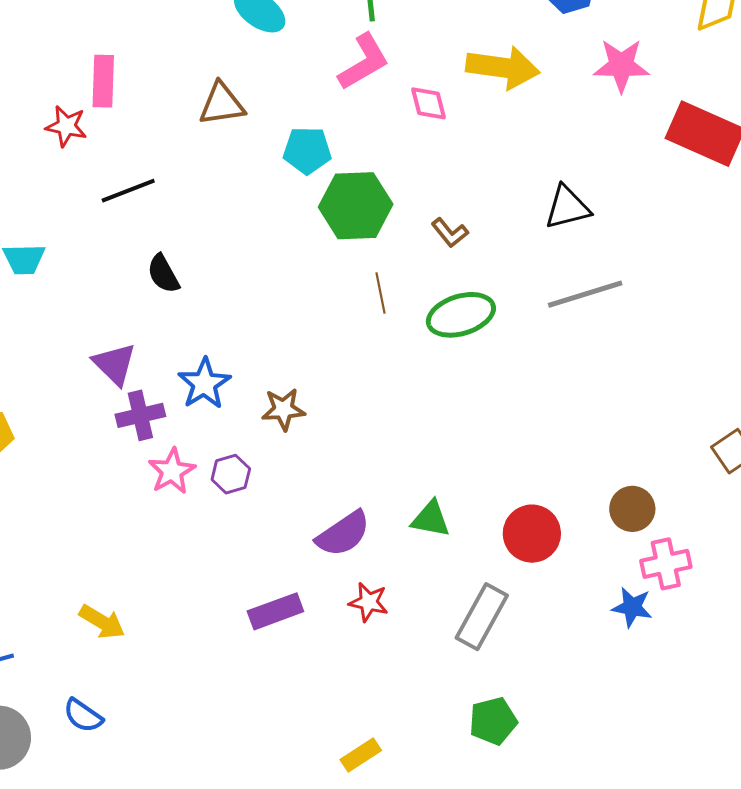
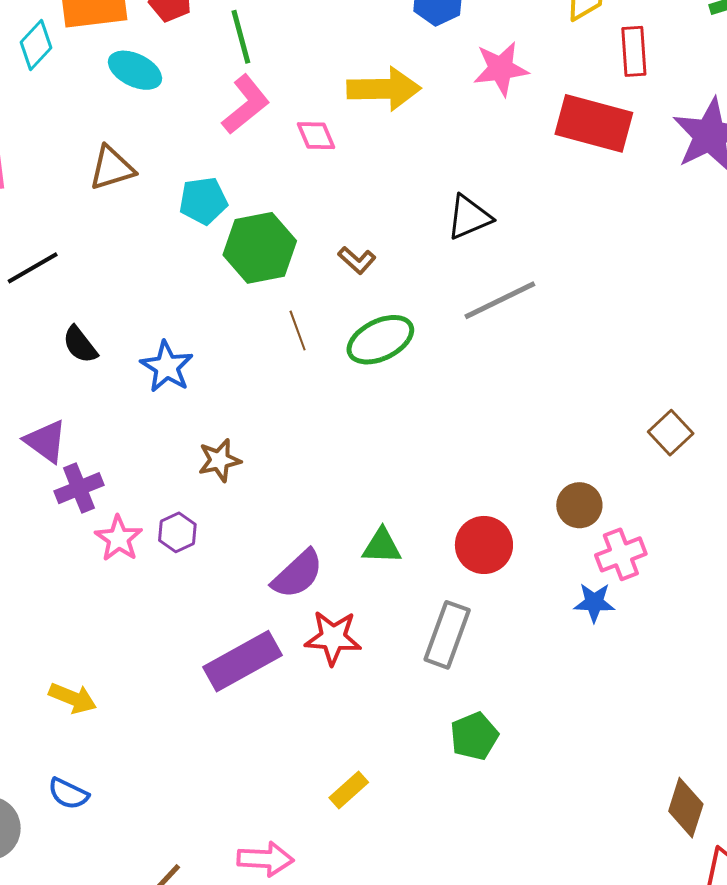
blue star: (204, 384) -> (167, 367), moved
red star: (369, 602) -> (333, 638), size x1.4
purple rectangle: (275, 611) -> (242, 661), size x1.4

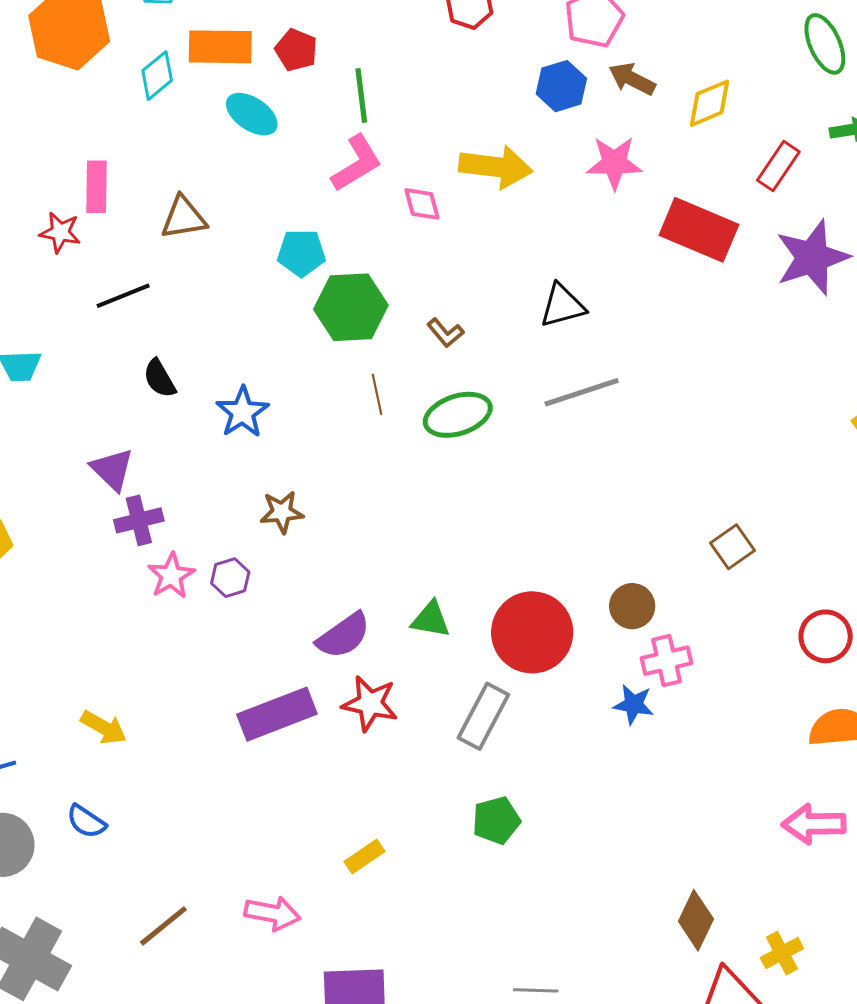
red rectangle: (634, 51) -> (778, 166), moved, turned 30
brown triangle: (112, 168) -> (184, 218), moved
red circle: (484, 545) -> (532, 632), size x1.4

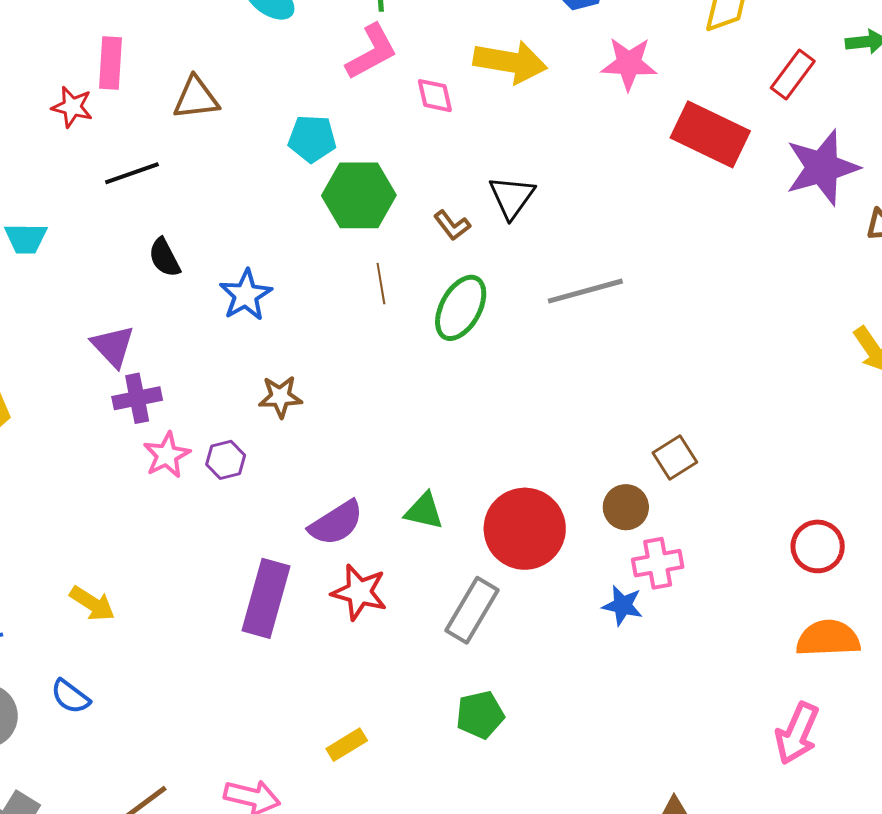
black triangle: (562, 306) -> (512, 197), moved, turned -42
green ellipse: (458, 415) -> (461, 308), turned -46
brown square: (732, 547) -> (675, 457), moved
purple rectangle: (277, 714) -> (266, 598), turned -56
pink arrow: (814, 824) -> (797, 733), turned -68

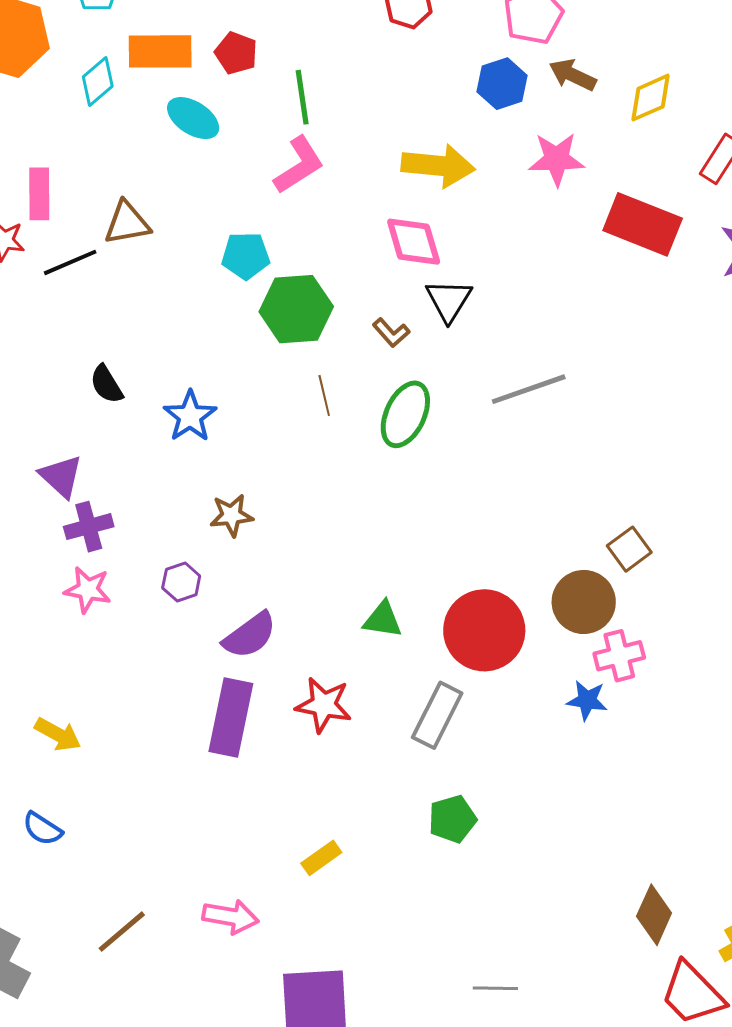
pink diamond: (435, 96) -> (414, 242), moved, size x1.5
black line: (132, 173) -> (70, 262), moved
pink star: (167, 455) -> (88, 590), moved, turned -30
brown circle: (626, 507) -> (584, 602), size x1.4
purple semicircle: (336, 523) -> (250, 635), moved

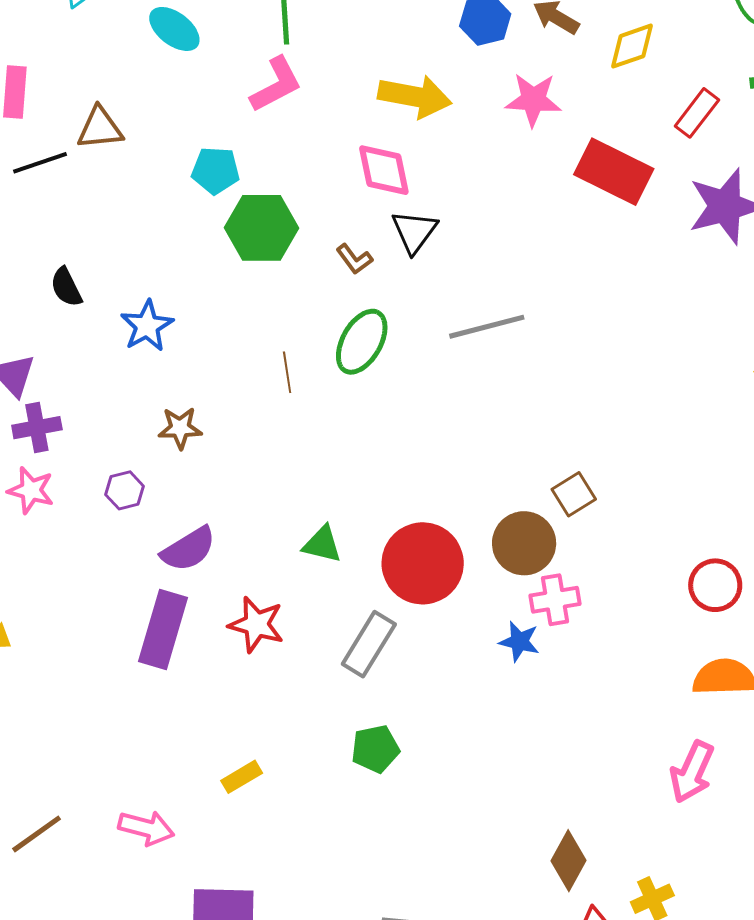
brown line: (324, 396) -> (287, 372), moved

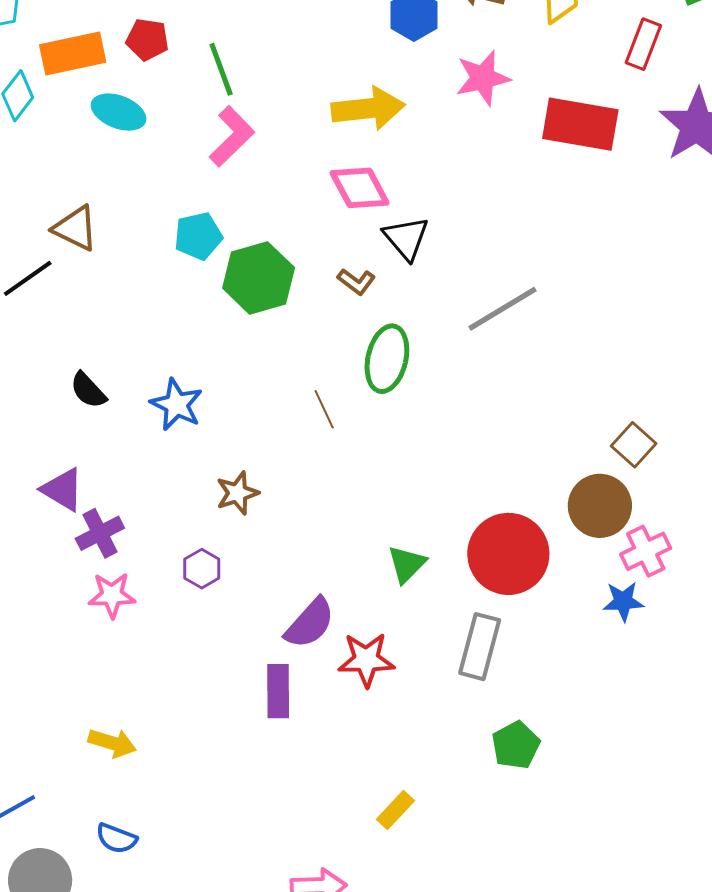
brown triangle: (100, 128) -> (75, 228), turned 48
green triangle: (322, 544) -> (407, 564), turned -42
purple semicircle: (189, 549) -> (310, 623), moved
purple rectangle: (163, 629) -> (278, 691), size x0.7

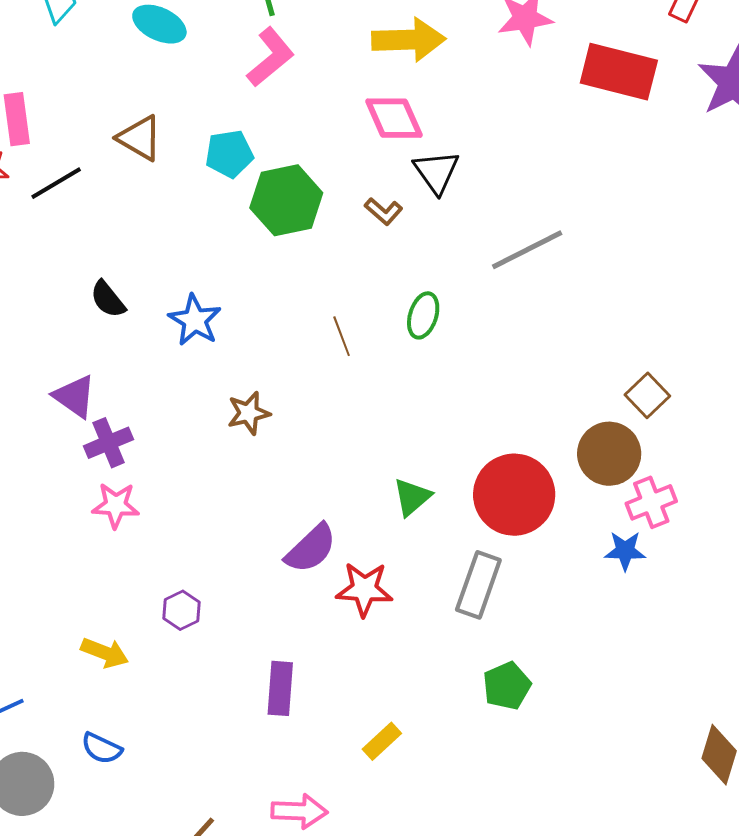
brown triangle: (75, 228) -> (140, 138), moved
green ellipse: (387, 359) -> (423, 315), moved, size x0.7
purple hexagon: (202, 569) -> (182, 610), moved
purple rectangle: (278, 691) -> (280, 688), moved

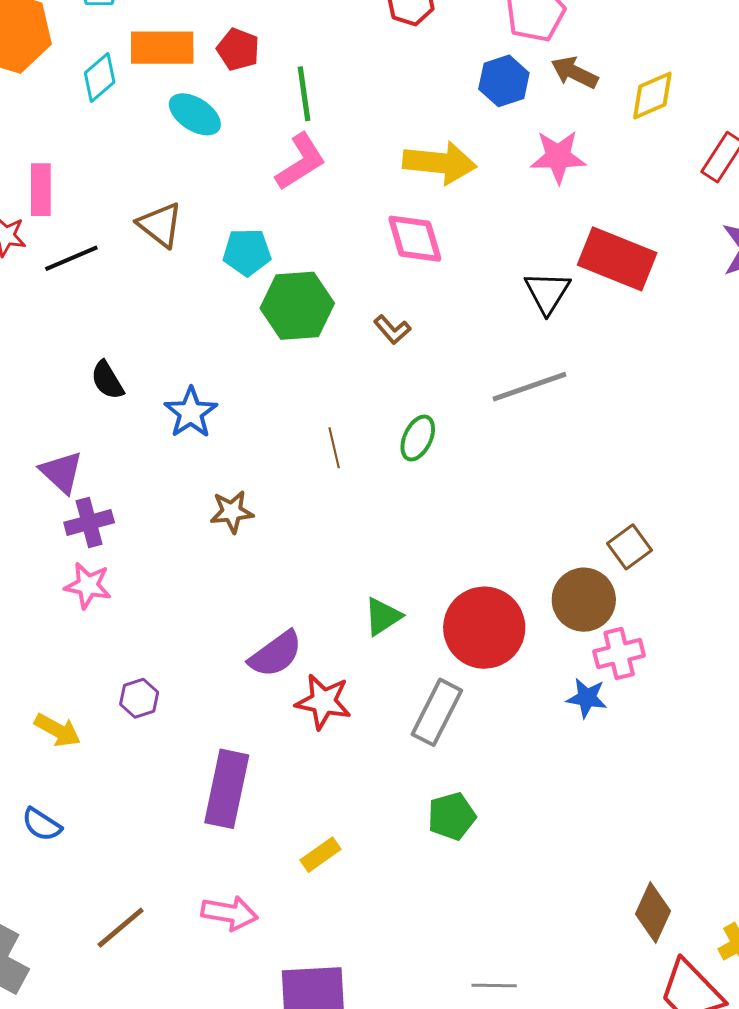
red rectangle: (619, 72) -> (617, 259), moved
black triangle: (436, 172) -> (547, 292), moved
purple rectangle: (280, 688) -> (227, 789), size x1.4

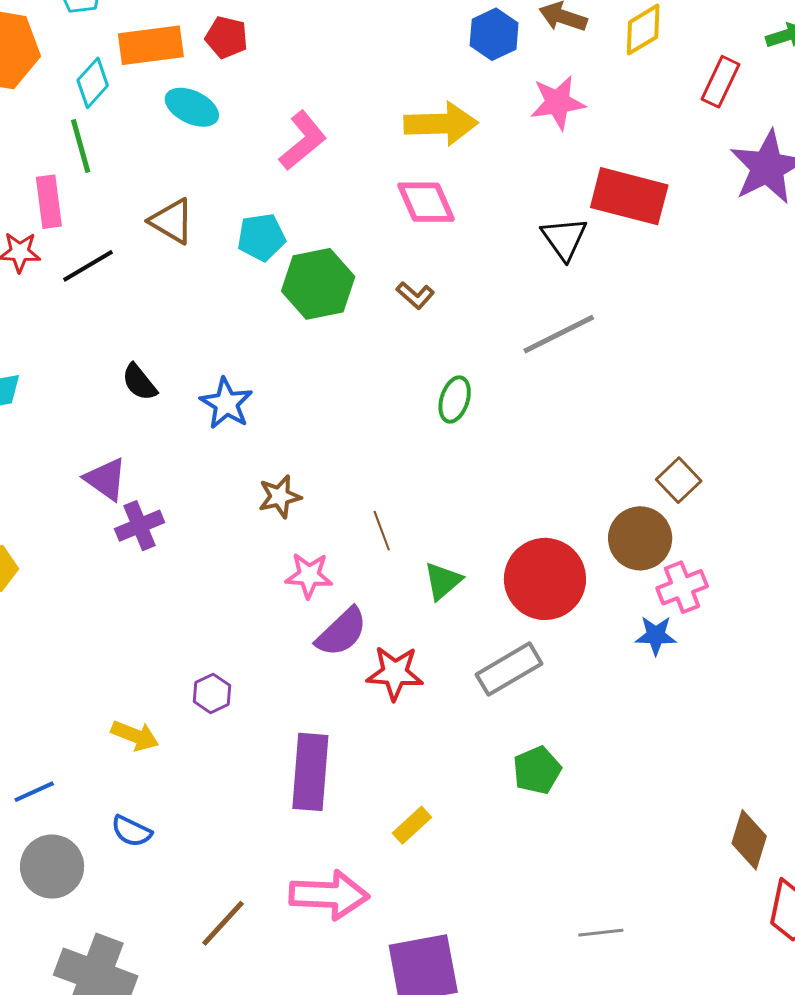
green line: (304, 94) -> (81, 146), moved
brown line: (334, 448) -> (382, 531), moved
pink star: (88, 586) -> (309, 575), moved
gray rectangle: (437, 712) -> (509, 669), turned 40
pink arrow: (229, 913) -> (329, 895), size x1.4

